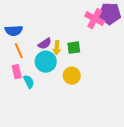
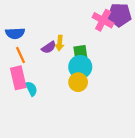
yellow arrow: (57, 48) -> (60, 43), moved
cyan circle: (46, 62) -> (80, 67), moved
pink rectangle: (17, 72) -> (18, 78), size x1.5

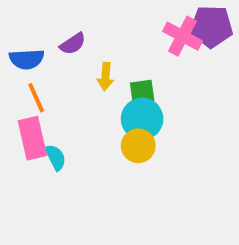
purple semicircle: (49, 47) -> (73, 44), moved

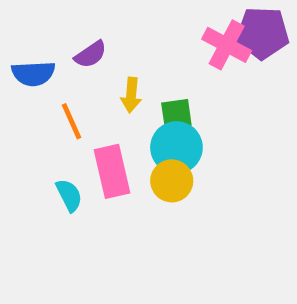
orange line: (36, 98) -> (72, 121), moved
pink rectangle: (32, 138) -> (112, 171), moved

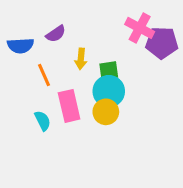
purple pentagon: (262, 33) -> (162, 43), moved

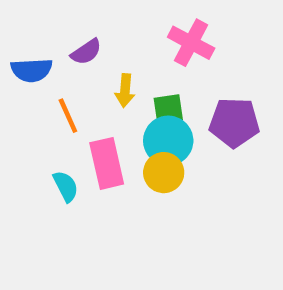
pink cross: (140, 28) -> (191, 43), moved
purple pentagon: (162, 43) -> (234, 122), moved

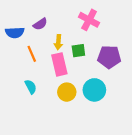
cyan circle: (168, 141) -> (94, 90), moved
pink rectangle: (107, 163) -> (59, 64), moved
yellow circle: (164, 173) -> (67, 92), moved

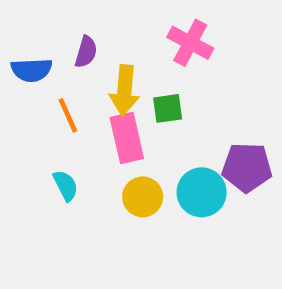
purple semicircle: (40, 24) -> (86, 52), turned -40
yellow arrow: (58, 42) -> (125, 90), size x1.5
purple pentagon: (109, 57) -> (247, 167), moved

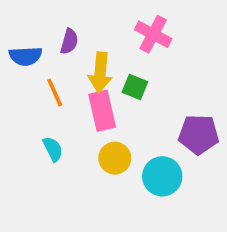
green square: (168, 108) -> (135, 87), turned 30
cyan circle: (202, 192) -> (162, 176), moved

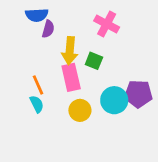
blue semicircle: (26, 56) -> (37, 15), moved
orange line: (55, 93) -> (38, 85), moved
cyan circle: (162, 176) -> (114, 100), moved

